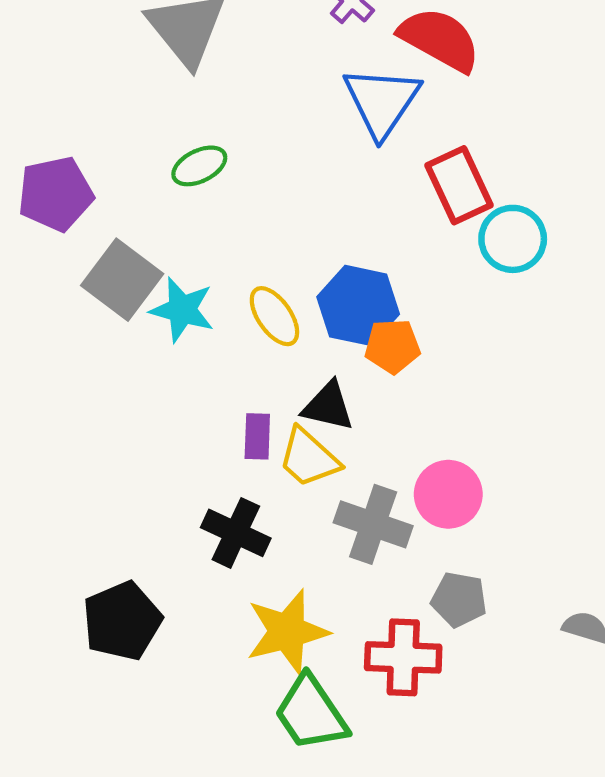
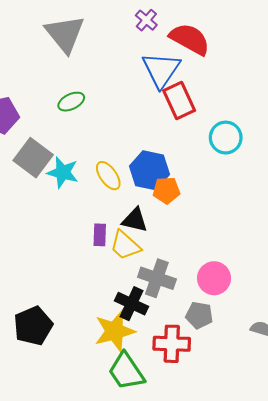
red rectangle: (459, 185) -> (179, 100), moved
pink circle: (448, 494) -> (214, 278), moved
black cross: (236, 533) -> (132, 304), moved

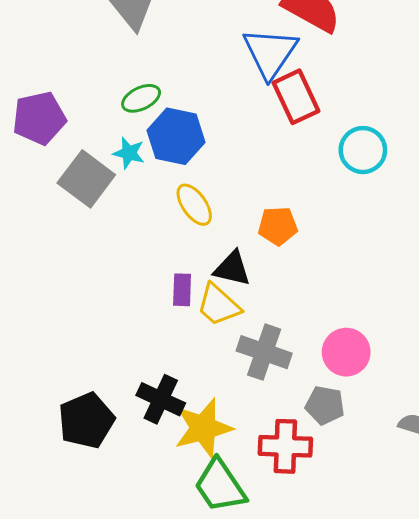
blue hexagon: (150, 170) -> (176, 136), moved
cyan star: (63, 172) -> (129, 153), moved, size x0.7
black cross: (132, 304) -> (161, 399), moved

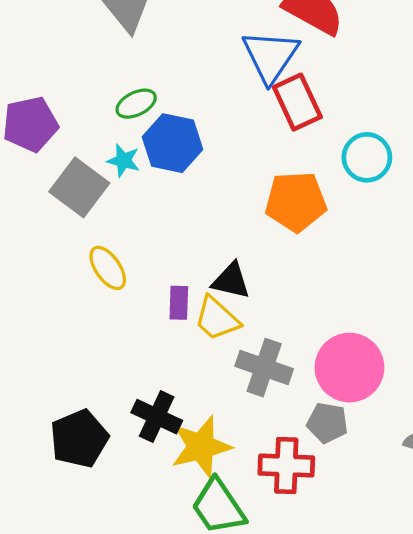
yellow ellipse: (194, 205) -> (108, 268), moved
orange pentagon: (278, 226) -> (296, 202), moved, size x1.5
pink circle: (346, 352) -> (349, 368), size x1.4

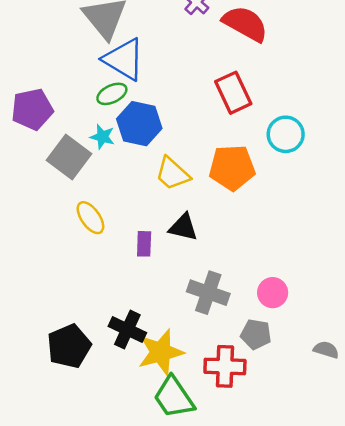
blue triangle: (270, 56) -> (124, 59), moved, turned -33
yellow trapezoid: (217, 319) -> (173, 174), moved
pink circle: (349, 368) -> (273, 293), size x0.6

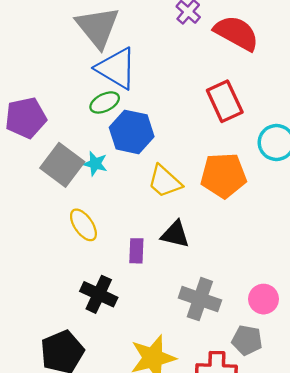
cyan star: (102, 137) -> (95, 164), moved
black cross: (127, 330) -> (99, 294), moved

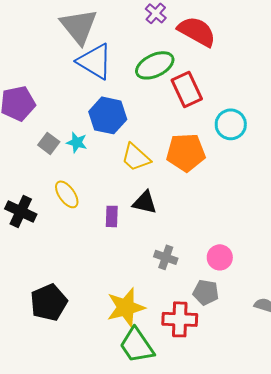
green ellipse: (105, 102) -> (155, 65), moved, size x1.5
gray square: (62, 165) -> (49, 143), size x0.6
black cross: (99, 294) -> (21, 211), moved
gray cross: (200, 299) -> (166, 257), size x0.7

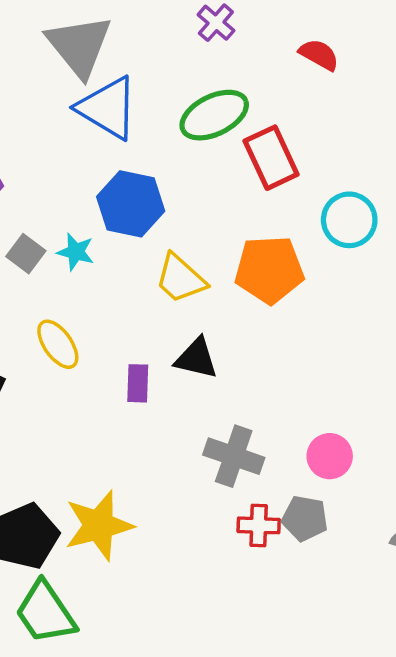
red semicircle: (197, 31) -> (319, 55), moved, size x0.6
gray cross: (166, 257) -> (234, 456), size x1.4
yellow star: (126, 307) -> (99, 525), moved
red cross: (180, 319) -> (259, 525), moved, size x0.7
green trapezoid: (137, 345) -> (45, 612), moved

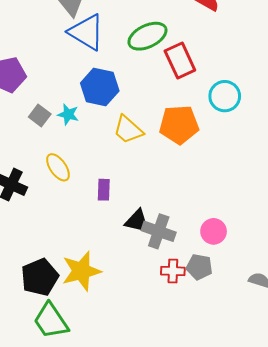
black triangle: (196, 358) -> (137, 221), moved

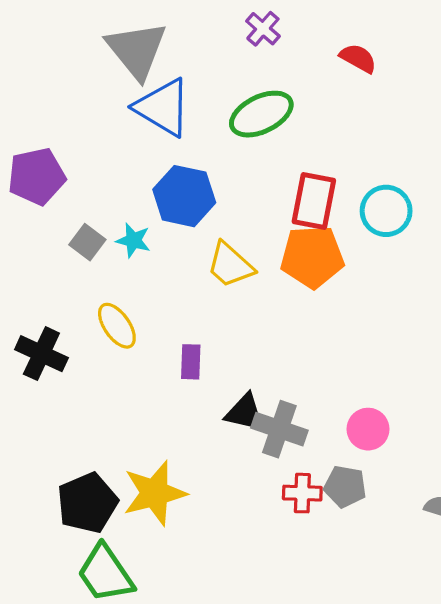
red rectangle: (180, 61) -> (314, 201), moved, turned 36

